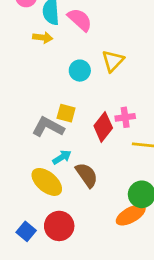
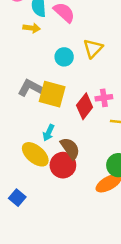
yellow square: (66, 113) -> (52, 94), size x1.6
gray L-shape: (48, 127) -> (32, 88), moved
cyan arrow: (62, 157) -> (48, 133), turned 147
red circle: (59, 226) -> (63, 165), moved

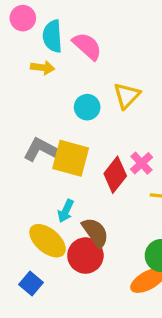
pink cross: (104, 98) -> (142, 163), turned -35
blue square: (17, 198) -> (31, 284), moved

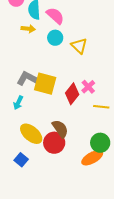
yellow triangle: (127, 96) -> (79, 46), turned -30
cyan circle: (87, 107) -> (55, 38), moved
cyan arrow: (66, 211) -> (18, 103), moved

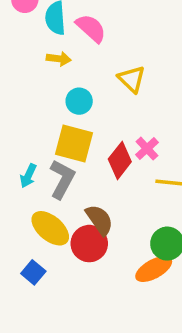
yellow arrow: (28, 29) -> (59, 59), moved
cyan circle: (55, 38) -> (79, 101), moved
gray L-shape: (28, 79) -> (62, 179), moved, turned 90

